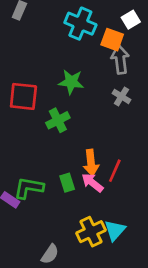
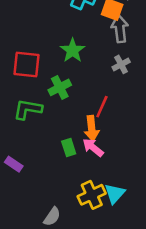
green star: (71, 82) -> (73, 50), turned 30
gray cross: (121, 96) -> (121, 64), turned 30
red line: (115, 171) -> (102, 107), moved
green L-shape: (29, 188) -> (28, 109), moved

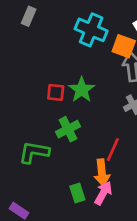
red square: (27, 64) -> (56, 92), moved, size x0.6
pink arrow: (93, 148) -> (103, 193), turned 80

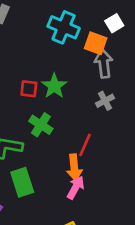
green cross: (68, 129) -> (41, 125), turned -30
green rectangle: (77, 193) -> (22, 182), moved, size x1.5

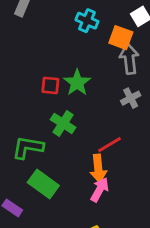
cyan cross: (64, 27) -> (87, 21), size x0.7
red line: (85, 145) -> (110, 145), turned 35
green rectangle: (22, 182) -> (43, 184), turned -36

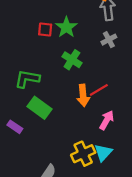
green cross: (63, 123) -> (72, 60), moved
red line: (110, 145) -> (99, 90), moved
pink arrow: (100, 190) -> (107, 120), moved

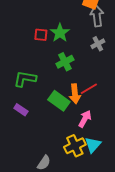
green cross: (72, 60) -> (65, 62), turned 30
green rectangle: (40, 108) -> (59, 101), moved
pink arrow: (107, 120) -> (85, 119), moved
purple rectangle: (15, 127) -> (21, 110), moved

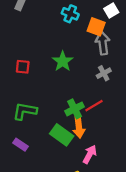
red square: (41, 35) -> (23, 67), moved
green cross: (65, 62) -> (75, 109), moved
red line: (89, 89) -> (94, 106), moved

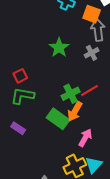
red square: (23, 67) -> (20, 76), moved, turned -32
gray cross: (104, 73) -> (92, 53), moved
orange arrow: (79, 127) -> (75, 111), turned 36

